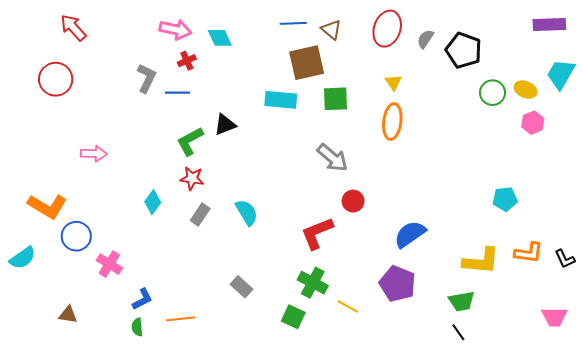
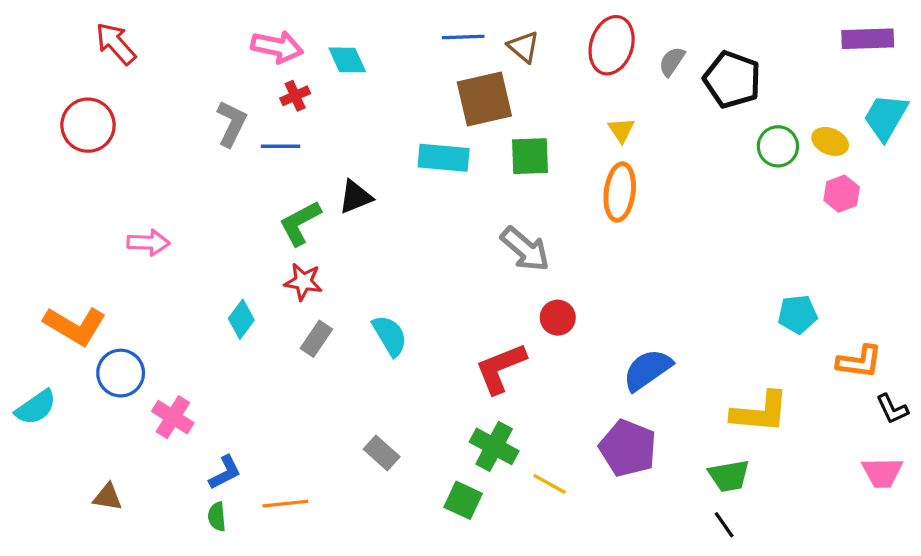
orange L-shape: (529, 253) -> (859, 362), moved
pink trapezoid: (554, 317) -> (882, 473), moved

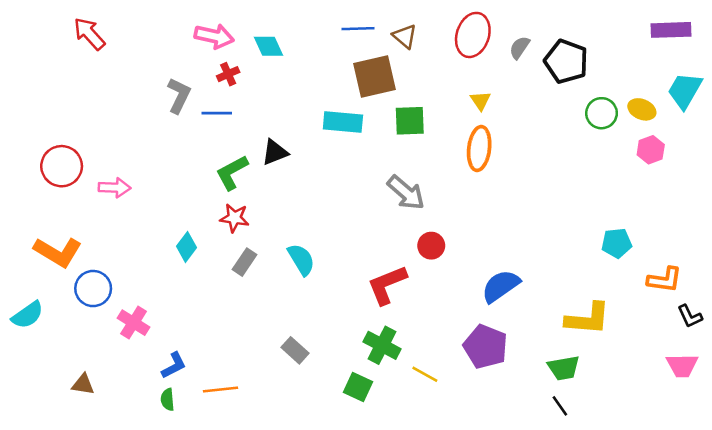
red circle: (88, 125) -> (62, 166), moved

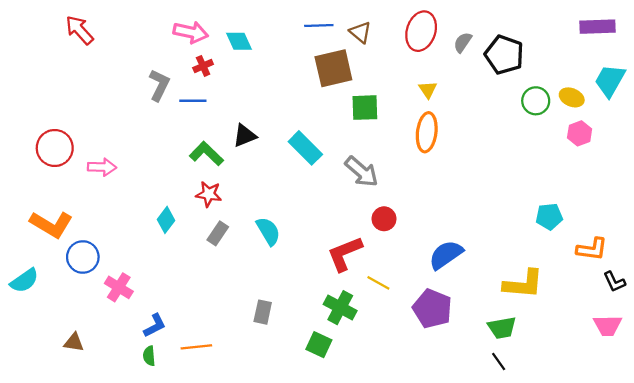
cyan rectangle: (343, 122) -> (305, 148), moved, turned 40
green L-shape: (232, 172) -> (206, 154), turned 72
gray rectangle: (295, 350) -> (263, 312), turned 60
yellow line: (425, 374) -> (378, 283), moved

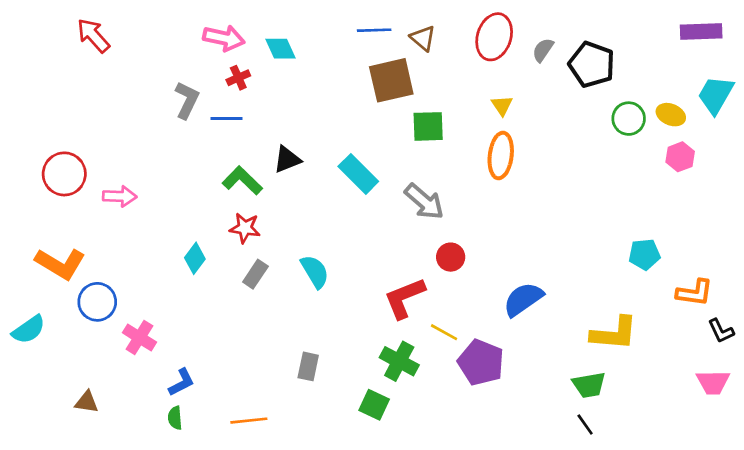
purple pentagon: (432, 309) -> (481, 363), moved
orange line: (196, 347) -> (249, 421), moved

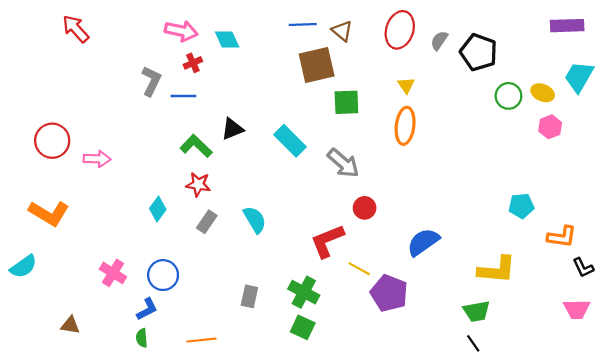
blue circle: (97, 302) -> (163, 275), moved
green cross: (399, 361) -> (304, 292), moved

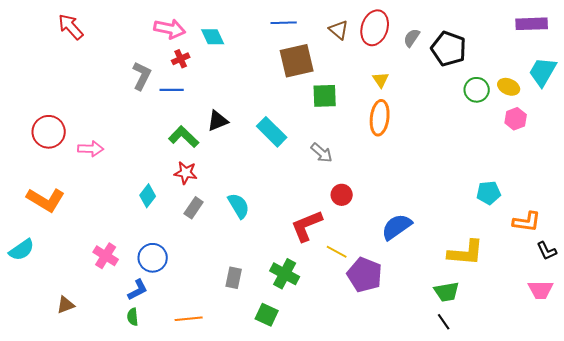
brown triangle: (342, 31) -> (339, 30), moved
gray arrow: (343, 163) -> (322, 153), size x0.7
brown triangle: (70, 325) -> (66, 305), turned -30
green square: (303, 327) -> (267, 315), moved

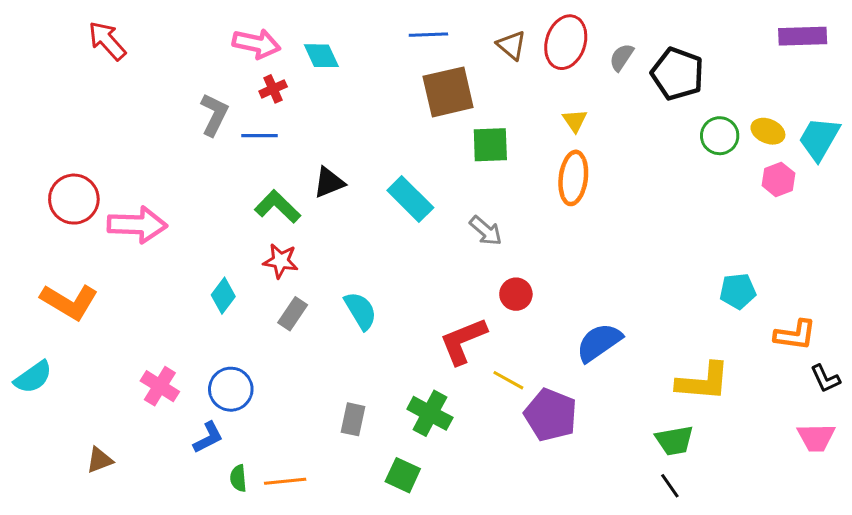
cyan trapezoid: (543, 72) -> (819, 139), moved
pink arrow: (91, 149) -> (137, 225), size x1.5
green semicircle: (133, 317) -> (238, 478), moved

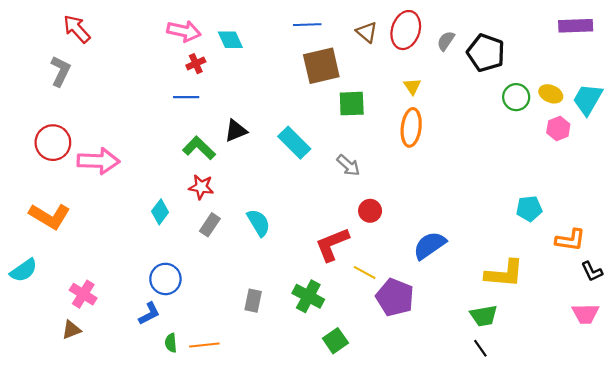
gray L-shape: (214, 115) -> (60, 71), moved
pink cross: (160, 386) -> (83, 294), moved
green square: (403, 475) -> (335, 341), moved, turned 30

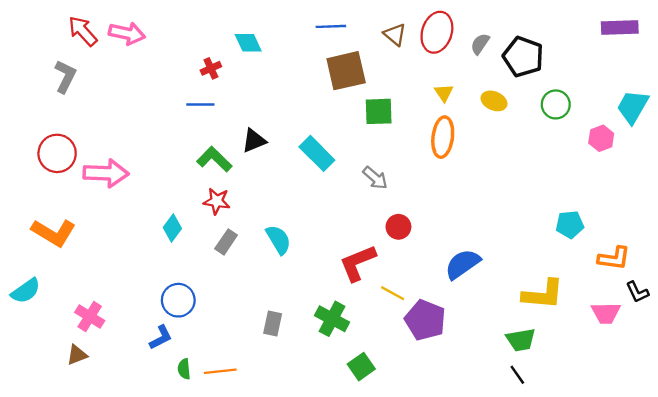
pink arrow: (184, 31) -> (127, 33), moved
yellow ellipse: (551, 94) -> (494, 101), moved
pink trapezoid: (585, 314) -> (606, 313), moved

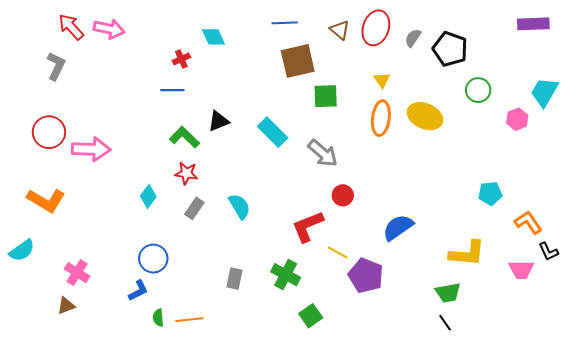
yellow ellipse: (494, 101) -> (425, 116), moved, size x1.6
gray arrow: (375, 178) -> (323, 153), size x1.4
orange L-shape: (614, 258) -> (528, 222), turned -132

